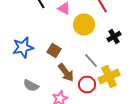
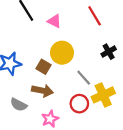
yellow circle: (84, 24) -> (62, 53), moved
brown arrow: (66, 72) -> (42, 91), moved, turned -42

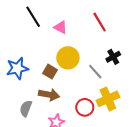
gray line: (84, 78) -> (95, 72), moved
gray semicircle: (19, 105) -> (26, 108), turned 84

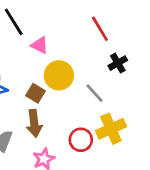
pink triangle: (61, 27) -> (40, 45), moved
black cross: (113, 57) -> (118, 63), moved
brown arrow: (49, 95) -> (34, 123), turned 72

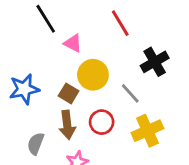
red line: (100, 29) -> (120, 23), moved
black cross: (118, 63) -> (155, 62), size x1.4
red circle: (81, 140) -> (102, 122), moved

